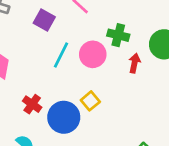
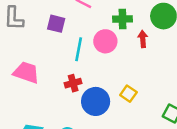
yellow square: (90, 101) -> (128, 94), moved
red cross: (32, 104) -> (73, 83), moved, turned -35

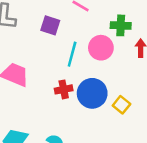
blue circle: (96, 101) -> (92, 93), moved

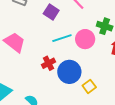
cyan line: (72, 54) -> (62, 38), turned 42
red cross: (64, 89) -> (49, 63), turned -32

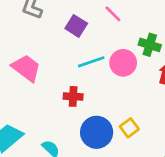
red cross: (49, 63) -> (73, 96), turned 32
blue circle: (69, 72) -> (97, 132), moved

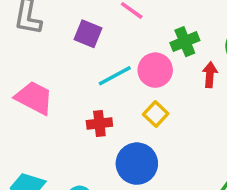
green cross: (150, 45) -> (185, 42), turned -30
yellow square: (129, 128) -> (156, 114), moved

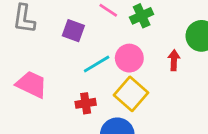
green cross: (185, 42) -> (142, 16), moved
yellow square: (156, 114) -> (131, 94), size x1.6

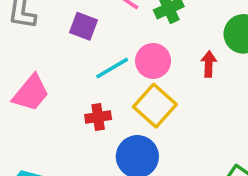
pink trapezoid: (32, 84) -> (31, 93), turned 104

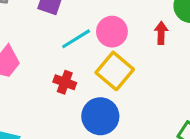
red cross: (98, 117) -> (65, 82), turned 30

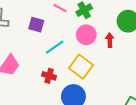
pink circle: (112, 32) -> (86, 35), moved

